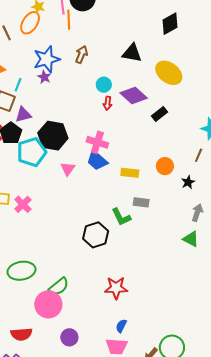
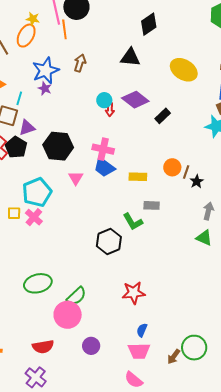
black diamond: (170, 24) -> (149, 24), moved
yellow ellipse: (169, 73) -> (184, 70), moved
cyan circle: (104, 85) -> (104, 100), moved
cyan pentagon: (32, 152) -> (37, 192), moved
brown line: (199, 155) -> (186, 172), moved

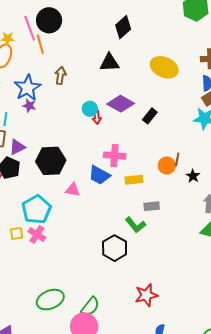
pink cross: (103, 149) -> (115, 156), moved
brown line: (186, 172) -> (177, 159), moved
pink triangle: (76, 178) -> (73, 190), turned -42

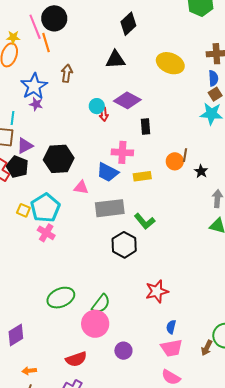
black rectangle: (150, 116) -> (145, 127), moved, turned -42
gray rectangle: (152, 206) -> (110, 208), moved, size x1.8
yellow square: (17, 233) -> (23, 210), moved, turned 32

